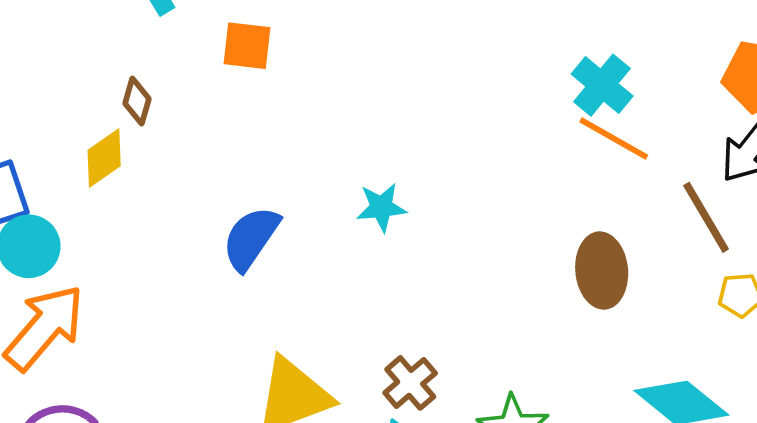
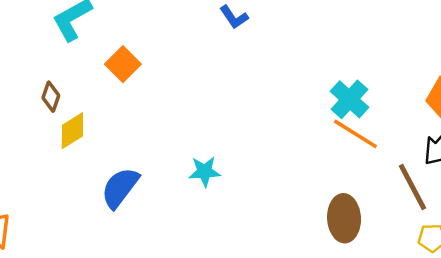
orange square: (247, 46) -> (123, 64), turned 36
yellow diamond: (104, 158) -> (72, 131), moved

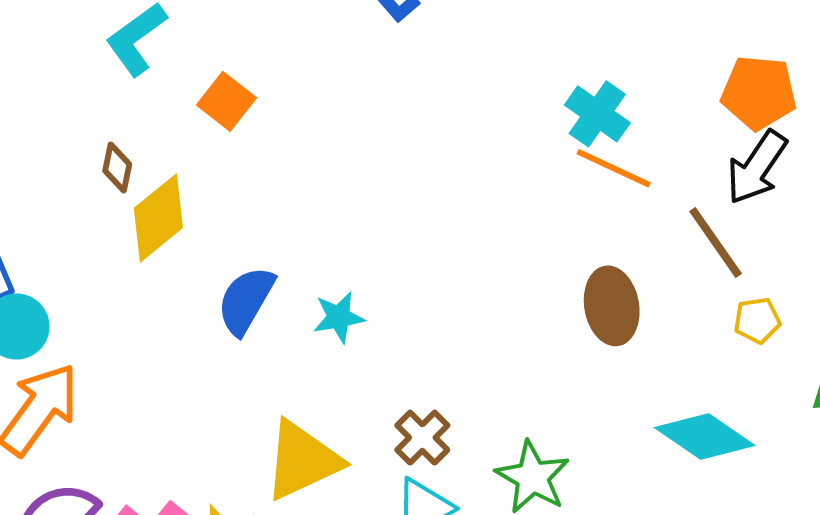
yellow diamond: (72, 131) -> (158, 218), size x1.4
cyan star: (205, 172) -> (339, 317), moved

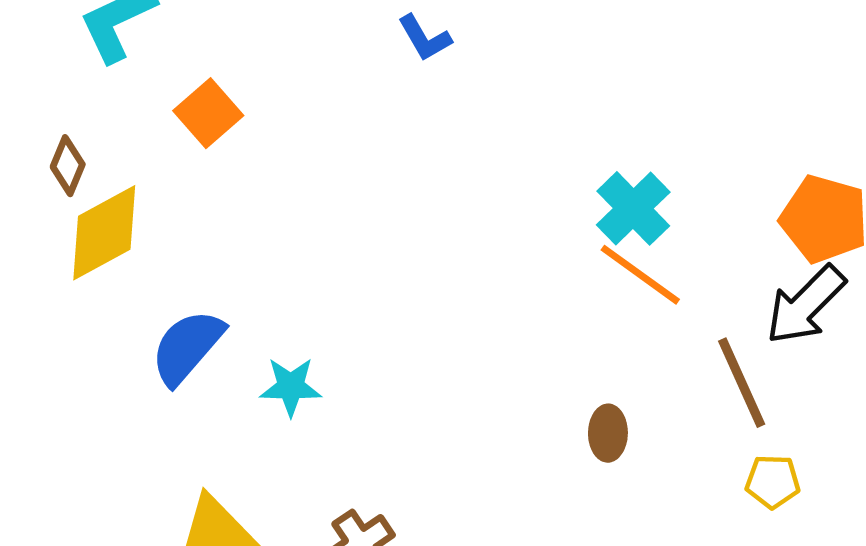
brown ellipse: (612, 306) -> (608, 433), size x0.6

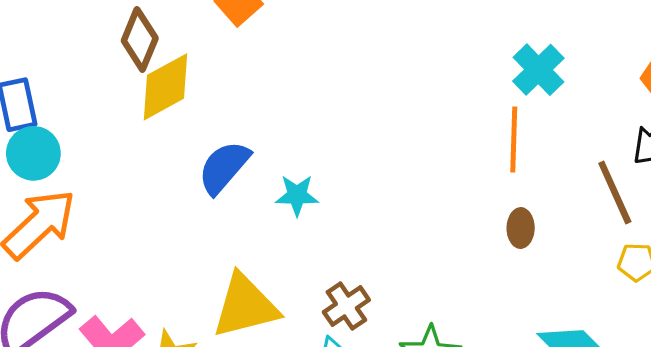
brown diamond: (68, 166) -> (140, 39), size x1.5
orange line: (640, 275) -> (514, 140), moved, turned 56

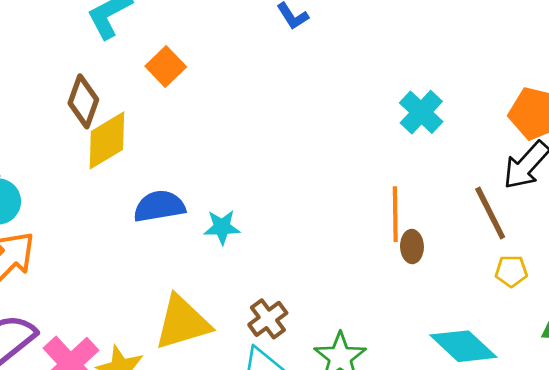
orange line: (514, 140) -> (395, 214), moved
blue semicircle: (224, 167) -> (159, 206), turned 42

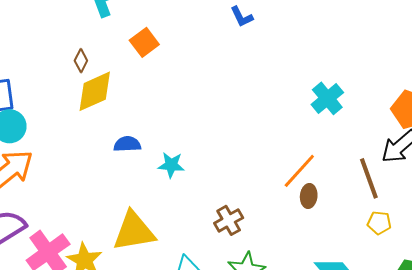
brown diamond: (83, 101) -> (81, 61), size x0.6
blue semicircle: (159, 206) -> (127, 144), size x0.7
orange line: (395, 214) -> (299, 171), turned 36
brown cross: (268, 319) -> (229, 220), moved

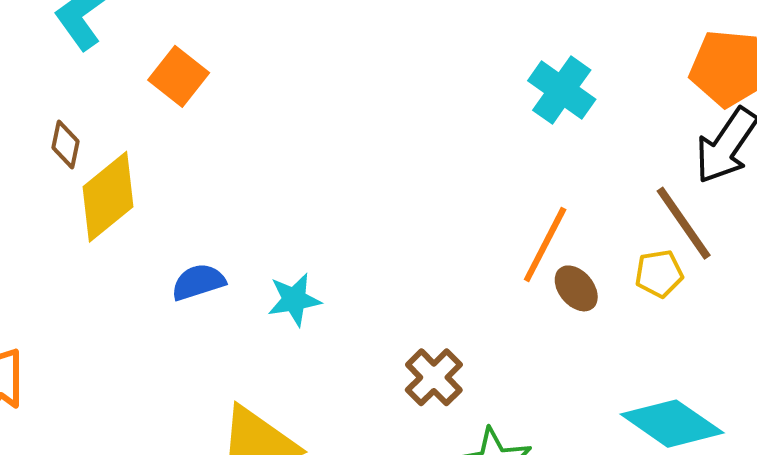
brown ellipse: (309, 196) -> (576, 288), turned -30
yellow pentagon: (379, 223) -> (659, 274), moved

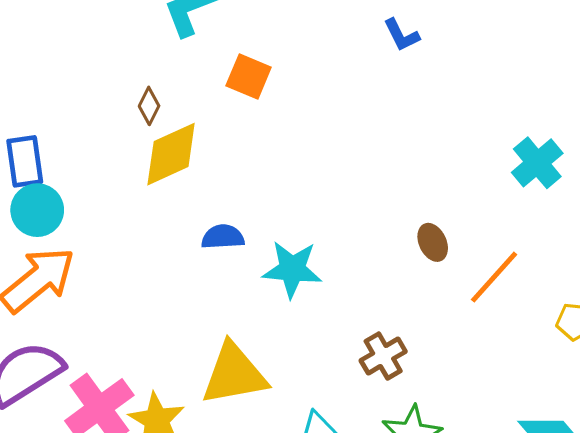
orange square: (179, 76) -> (249, 77), turned -30
brown ellipse: (576, 288) -> (433, 242), moved
cyan star: (294, 300) -> (292, 269), size x1.4

